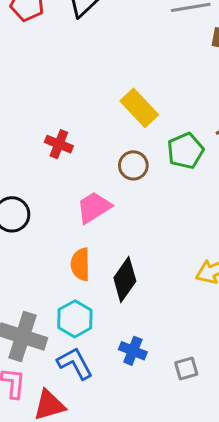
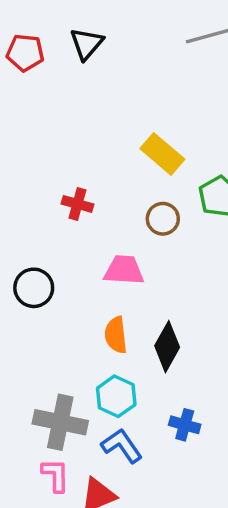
pink trapezoid: (94, 207) -> (124, 270), turned 42

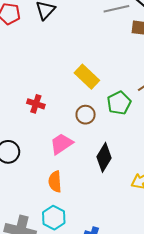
pink trapezoid: (124, 270) -> (61, 144), turned -40
black diamond: (167, 347) -> (104, 157), moved

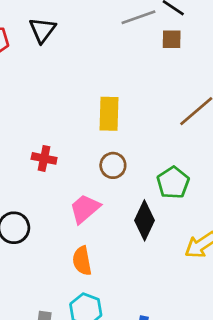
yellow rectangle: (87, 77) -> (109, 114), turned 55
green pentagon: (119, 103) -> (173, 183), moved

